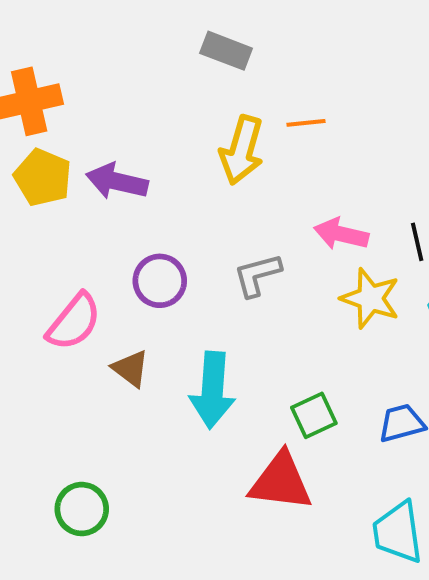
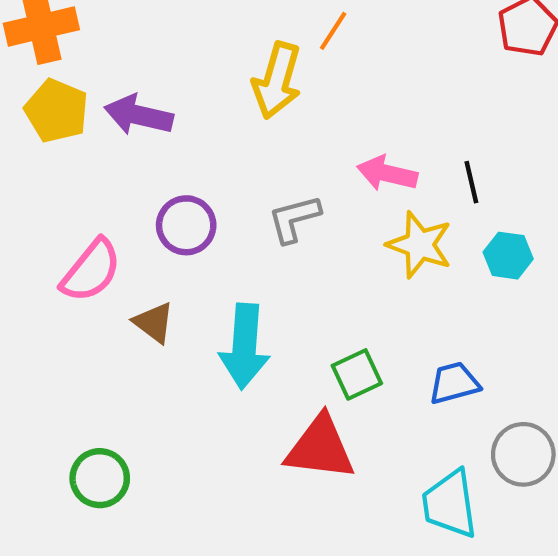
orange line: (306, 123) -> (333, 31), moved, turned -51

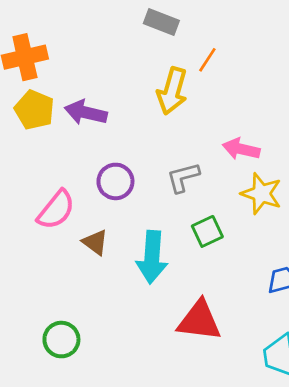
green square: (357, 374) -> (207, 231), moved

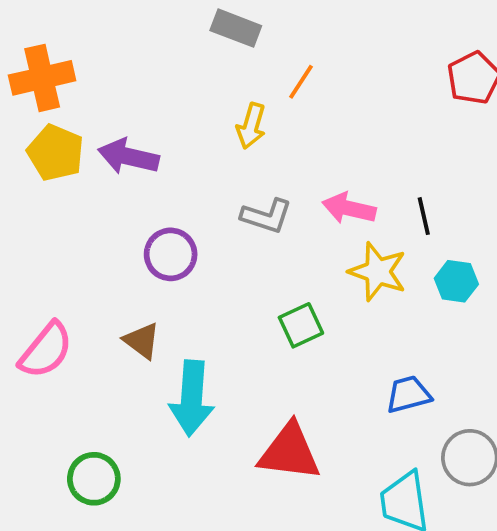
yellow arrow: (172, 91) -> (251, 126), size x0.7
gray L-shape: (183, 177) -> (266, 216), moved, turned -147
pink semicircle: (56, 210) -> (46, 350), moved
cyan arrow: (152, 257) -> (192, 398), moved

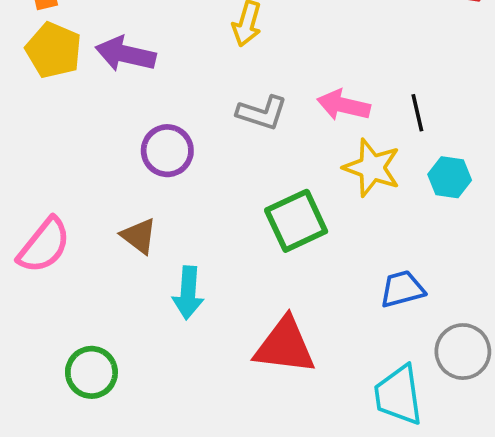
green square: (301, 325) -> (296, 221), size x1.4
cyan arrow: (192, 398) -> (188, 293), size x0.7

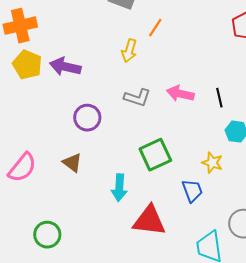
yellow star: (372, 168) -> (212, 163), moved, size x0.7
blue trapezoid: (402, 289) -> (192, 191), moved, turned 85
cyan arrow: (188, 293) -> (119, 188), moved

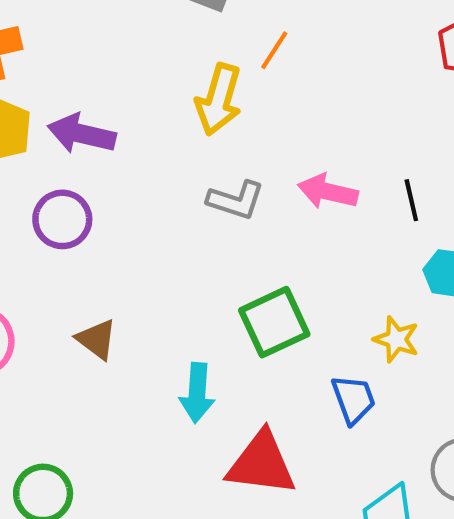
yellow arrow: (129, 51) -> (219, 100), size x1.4
purple circle: (87, 118) -> (62, 219), moved

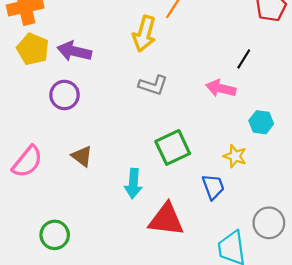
pink arrow: (328, 192) -> (221, 88), moved
black line: (411, 200) -> (244, 59), moved, turned 45

